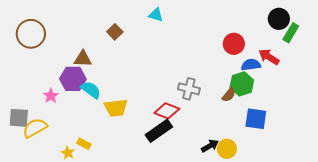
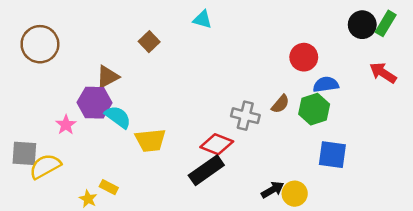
green rectangle: (291, 33) -> (386, 23), moved
red arrow: (269, 57) -> (383, 73), moved
brown triangle: (83, 59) -> (108, 77), turned -30
brown semicircle: (229, 95) -> (280, 104), moved

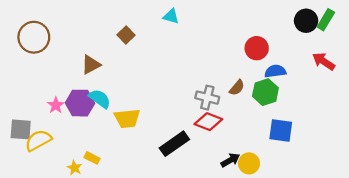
purple hexagon: (95, 103) -> (80, 103), moved
red diamond: (217, 144) -> (208, 122), moved

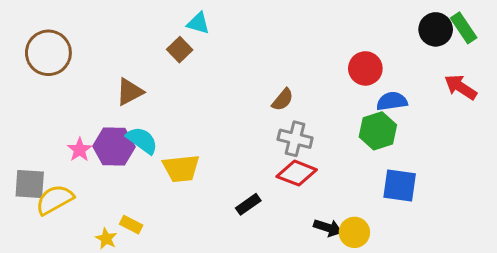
cyan triangle: (171, 16) -> (198, 23), moved
green rectangle: (326, 20) -> (464, 28), turned -65
brown semicircle: (237, 88) -> (283, 100), moved
black rectangle: (174, 144) -> (248, 204), size x0.6
black arrow: (230, 160) -> (328, 228), turned 48

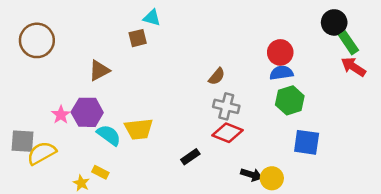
green rectangle: (464, 28) -> (349, 43), moved
brown square: (180, 50) -> (138, 38), turned 30
blue semicircle: (392, 101) -> (281, 73), moved
cyan semicircle: (142, 140) -> (109, 135), moved

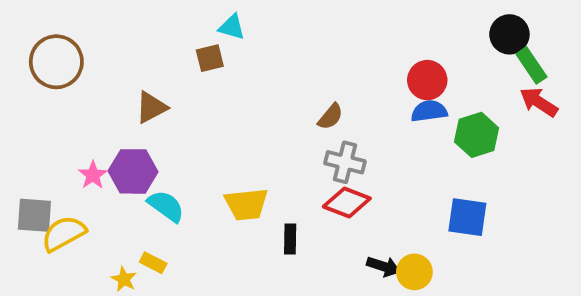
green hexagon: (290, 100) -> (477, 135), moved
yellow trapezoid: (139, 129) -> (246, 204), moved
black rectangle: (190, 157) -> (290, 239), turned -54

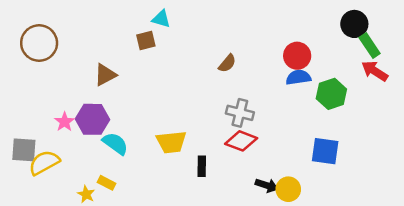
brown semicircle: (330, 117) -> (227, 63), moved

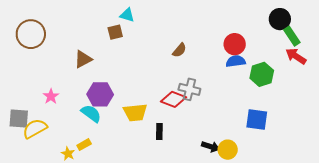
purple hexagon: (92, 119) -> (100, 94), moved
red diamond: (241, 141) -> (173, 99), moved
yellow rectangle: (106, 183) -> (84, 145), turned -56

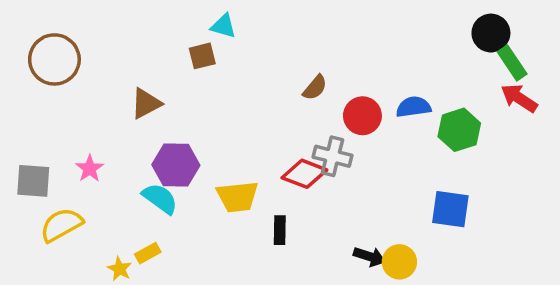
red circle: (235, 44) -> (362, 116), moved
gray square: (19, 118) -> (33, 181), moved

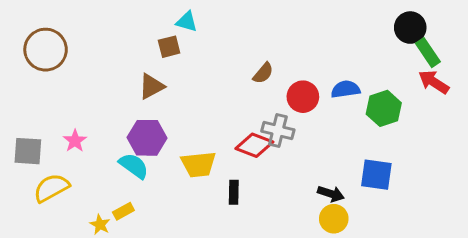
brown triangle: (146, 103) -> (151, 86), moved
black arrow: (369, 257) -> (331, 194), moved

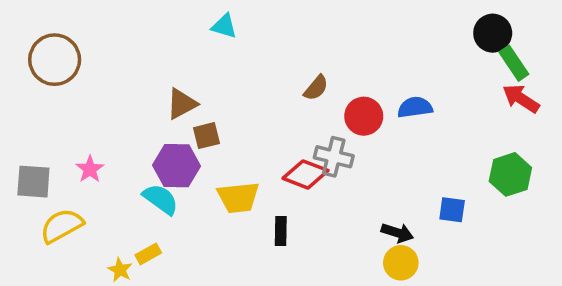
brown square: (169, 47) -> (207, 136), moved
green hexagon: (384, 108) -> (510, 174), moved
blue square: (376, 175) -> (452, 210), size x0.7

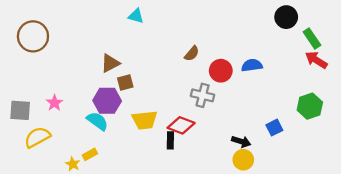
black circle: (493, 33) -> (286, 17), moved
red diamond: (305, 174) -> (181, 125), moved
blue square: (452, 210) -> (274, 128), turned -35

